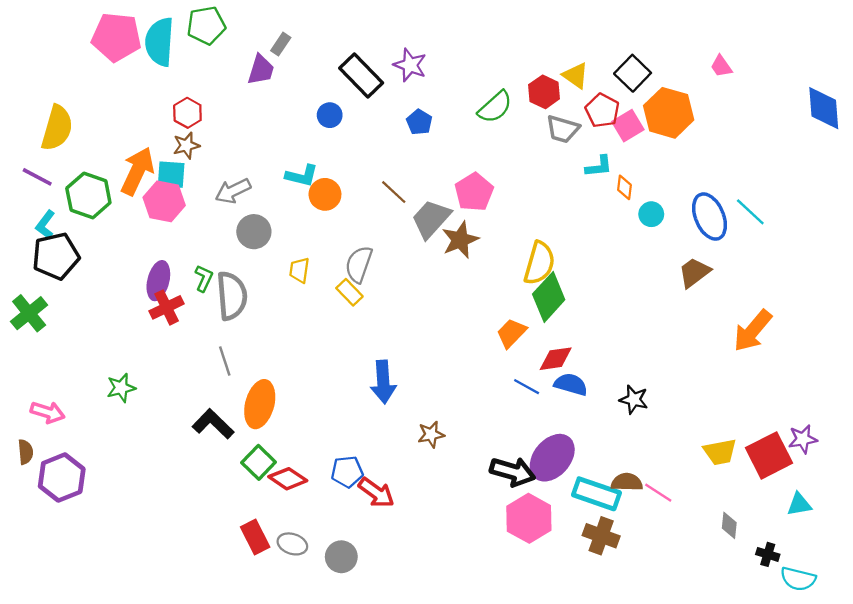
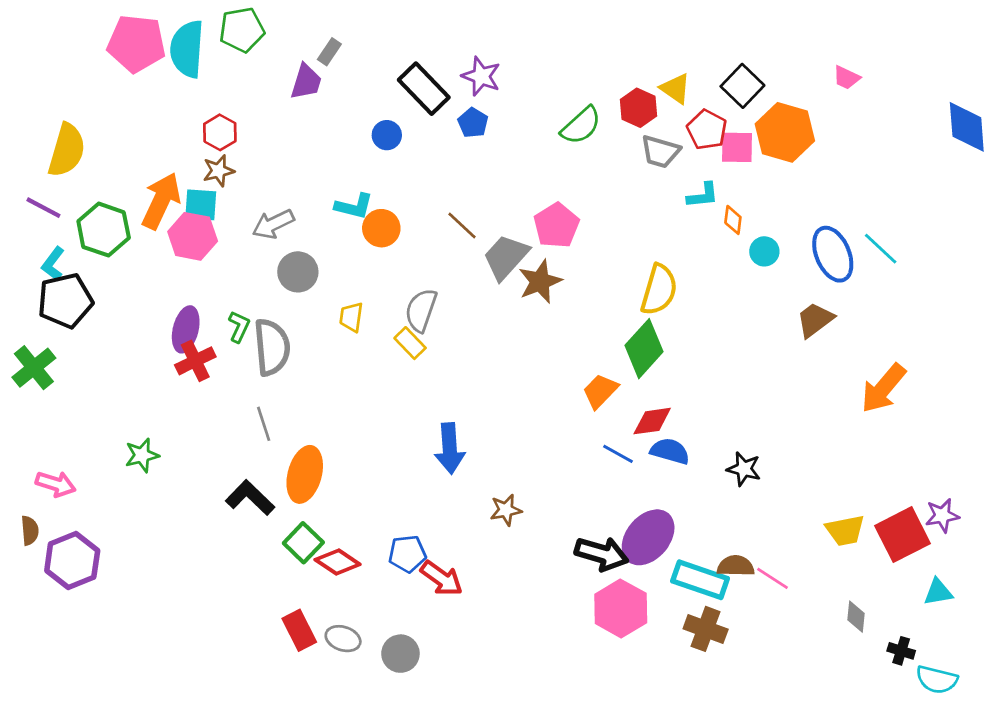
pink trapezoid: (721, 66) -> (846, 78), turned -30
blue pentagon: (419, 122) -> (473, 123), moved
pink square: (628, 126) -> (737, 147), turned 32
yellow semicircle: (539, 263) -> (659, 290), moved

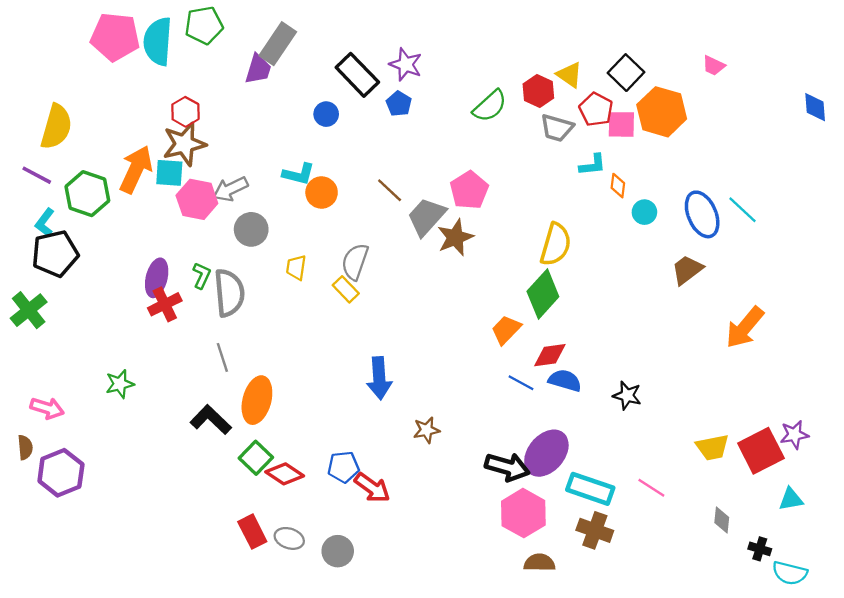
gray rectangle: (329, 52) -> (278, 44), size x1.8
blue diamond: (967, 127) -> (815, 107), size x0.7
brown star: (219, 171) -> (184, 144), size x1.6
pink hexagon: (193, 236) -> (197, 199), moved
brown semicircle: (736, 566) -> (539, 563), moved

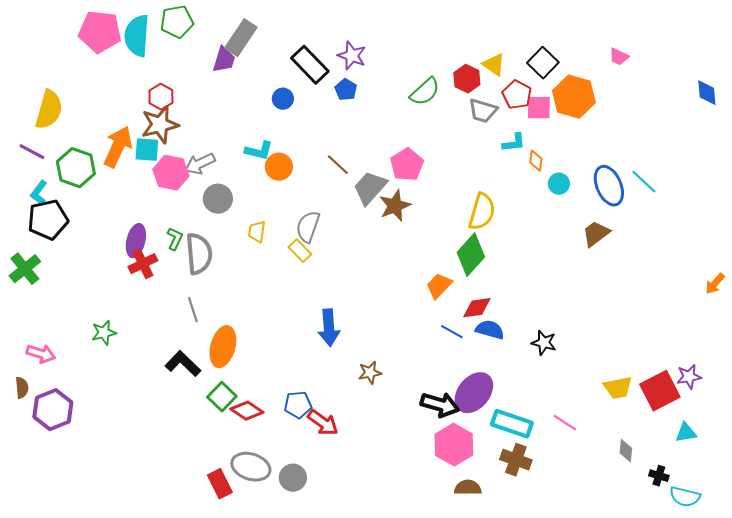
orange arrow: (745, 327) -> (715, 284), moved, size x0.6
red rectangle: (252, 532) -> (220, 484), moved
gray ellipse: (289, 538) -> (251, 467), size x1.5

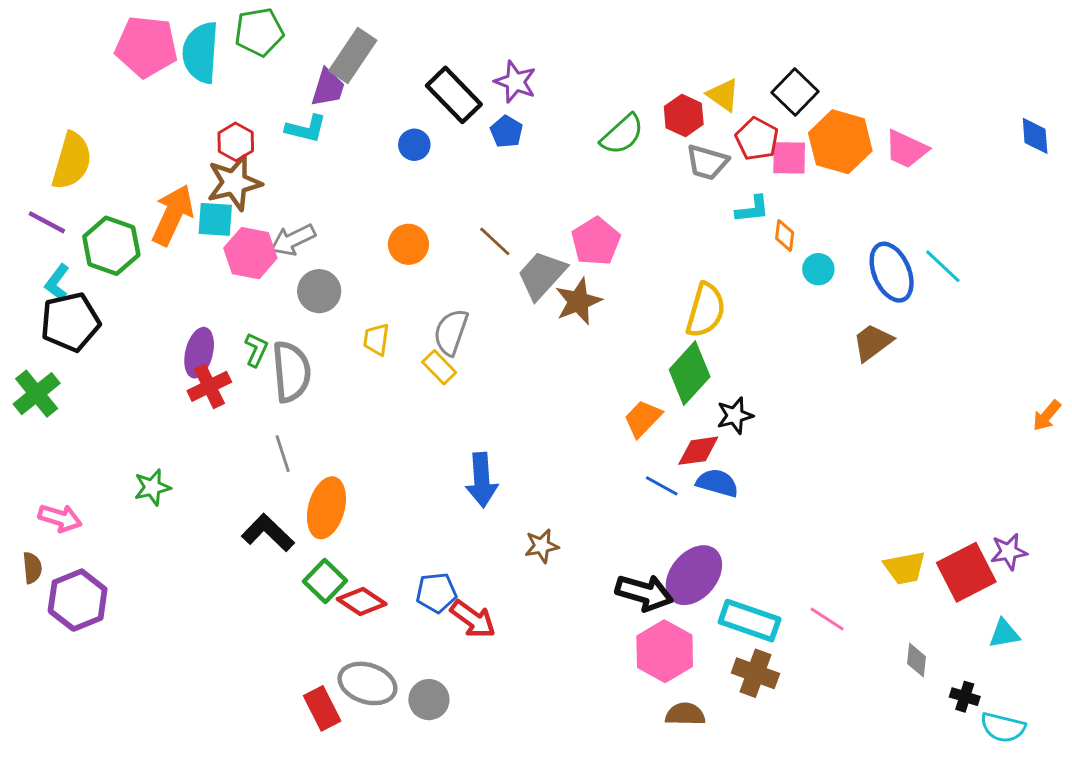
pink trapezoid: (619, 57) -> (906, 149), moved, size x1.5
cyan L-shape: (259, 151) -> (306, 129), moved
black star: (544, 343) -> (735, 416), moved, turned -30

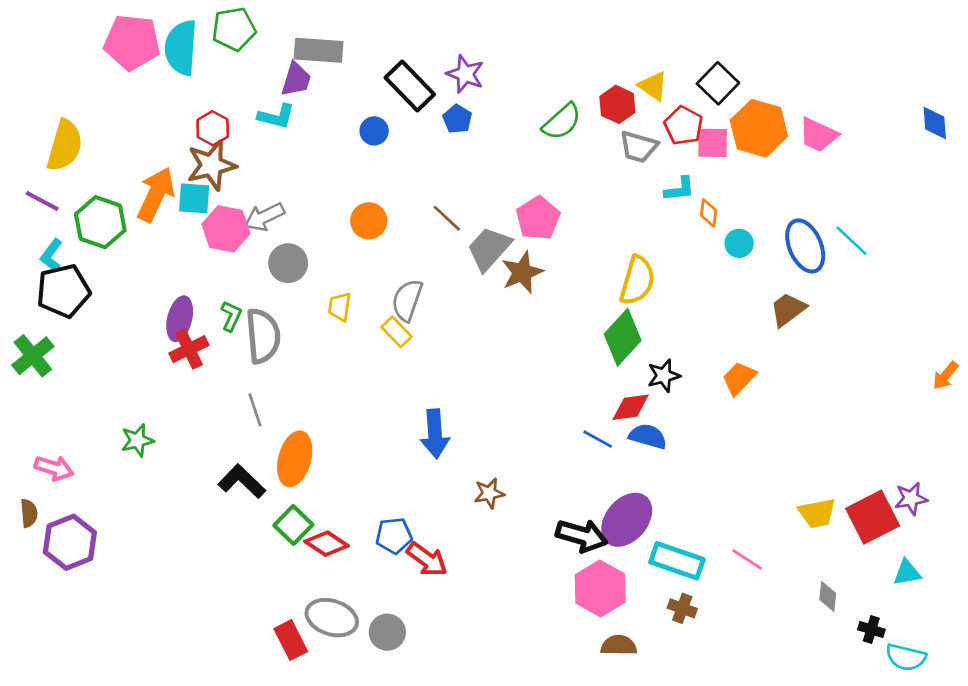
gray rectangle: (353, 55) -> (319, 50), turned 60
orange trapezoid: (643, 419) -> (739, 378), moved
brown cross: (755, 673) -> (682, 608), size x0.7

